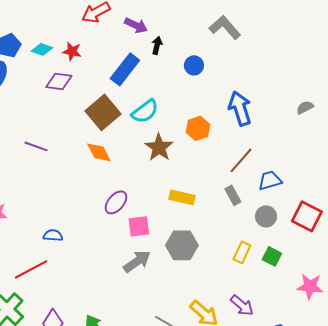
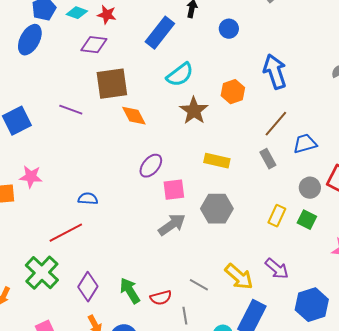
brown square: (103, 112) -> (112, 84), moved, turned 32
gray circle: (266, 216) -> (310, 188), moved

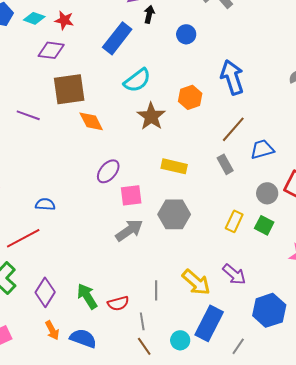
gray line: (199, 285) -> (156, 290), turned 60

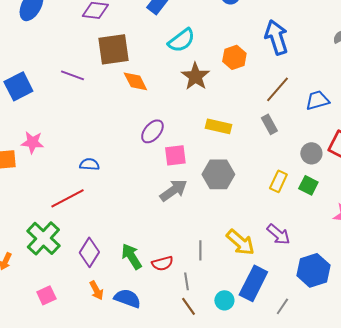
blue trapezoid: (262, 149) -> (317, 100), moved

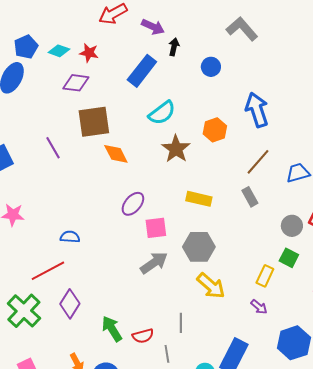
purple line: (72, 75) -> (53, 148), turned 40
yellow rectangle: (278, 181) -> (265, 276), moved
purple arrow: (278, 234) -> (259, 307), size x0.7
yellow arrow: (240, 242) -> (211, 286), moved
purple diamond: (89, 252) -> (70, 304), moved

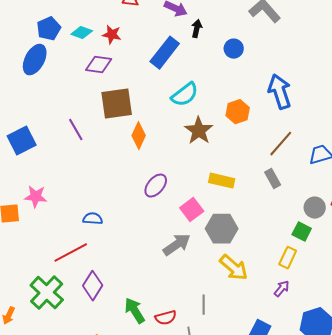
orange diamond: (116, 154) -> (139, 136), turned 52
pink square: (156, 228) -> (192, 210), moved, turned -30
green square: (289, 258) -> (302, 232), moved
purple arrow: (259, 307) -> (282, 289), turned -90

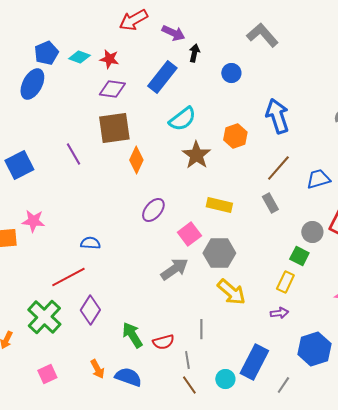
purple diamond: (99, 65) -> (112, 89), moved
purple arrow: (282, 289) -> (279, 313), turned 42

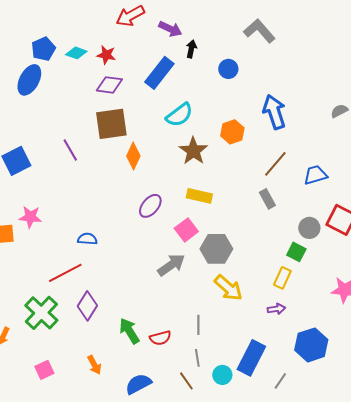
yellow rectangle: (219, 205) -> (199, 196), moved
gray line: (187, 360) -> (197, 358), moved
blue semicircle: (128, 377) -> (138, 384), moved, turned -48

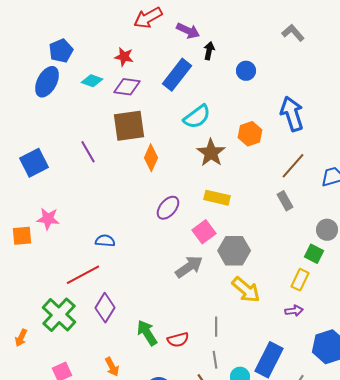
gray L-shape: (259, 31) -> (293, 33), moved, size x0.7
cyan diamond: (76, 53) -> (92, 81), moved

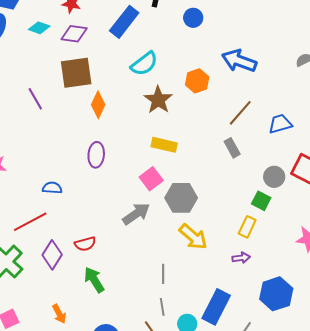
blue arrow: (292, 114) -> (239, 61), turned -52
purple ellipse: (168, 208) -> (96, 155), moved, turned -35
red semicircle: (178, 340) -> (85, 244), moved

